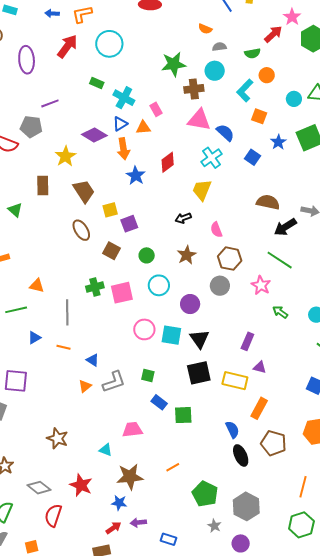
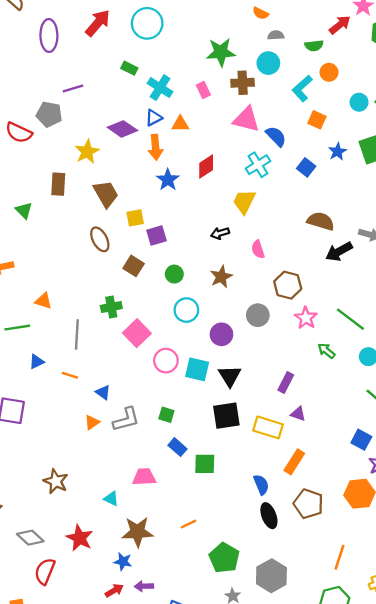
pink rectangle: (156, 109) -> (203, 90), moved
brown hexagon: (230, 259) -> (288, 285), moved
green line: (280, 260) -> (350, 319), moved
pink square: (122, 293) -> (137, 333), moved, turned -35

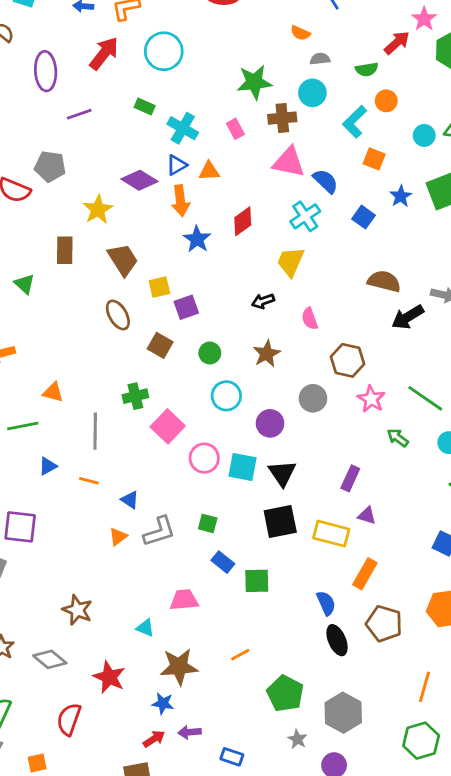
purple line: (73, 89) -> (79, 114), moved
gray diamond: (30, 538) -> (50, 659), moved

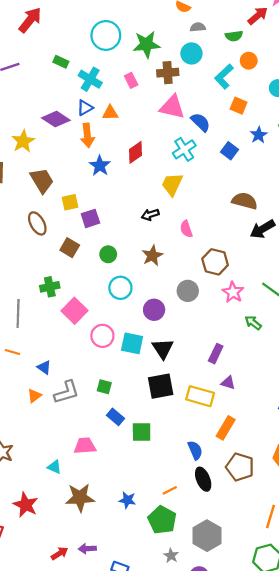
cyan circle: (164, 51) -> (106, 35), moved
orange line: (240, 655) -> (170, 490), moved
blue star: (163, 703) -> (127, 500), moved

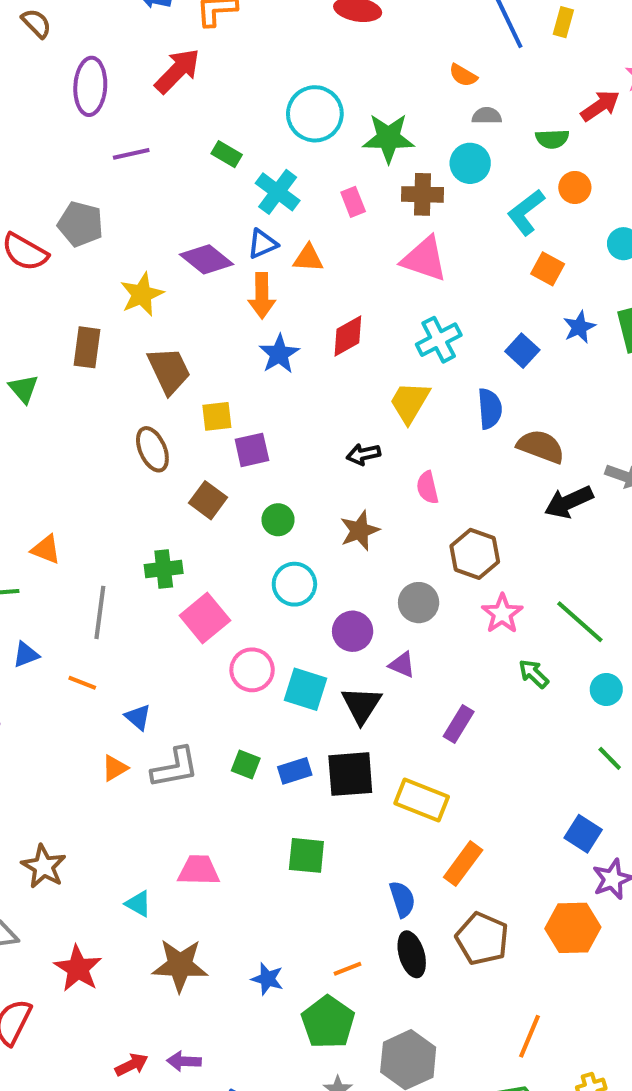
blue semicircle: (200, 122) -> (490, 409), moved, turned 35
purple triangle: (228, 383) -> (402, 665), moved
blue rectangle: (116, 417) -> (295, 771), moved, turned -63

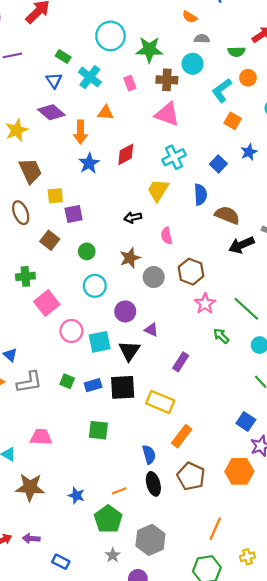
blue triangle: (262, 244) -> (54, 80), moved, turned -42
gray circle: (419, 603) -> (154, 277), moved
cyan square: (305, 689) -> (100, 342), turned -30

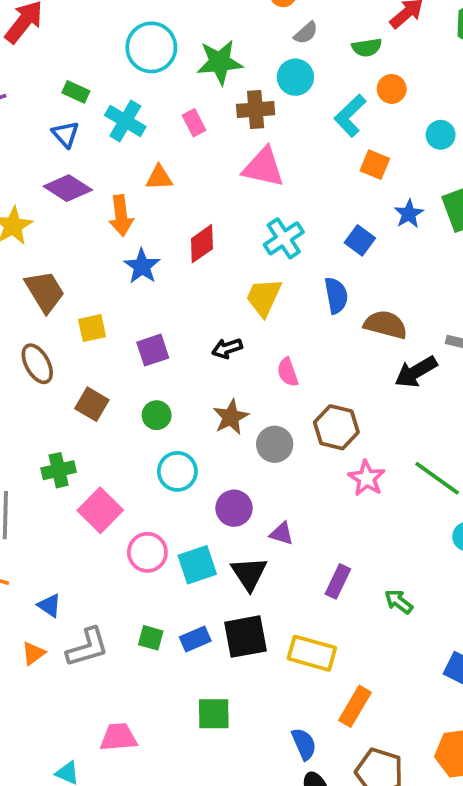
gray semicircle: (202, 39) -> (306, 33), turned 144
purple square: (74, 214) -> (153, 350), moved
green arrow: (221, 336) -> (399, 602), moved

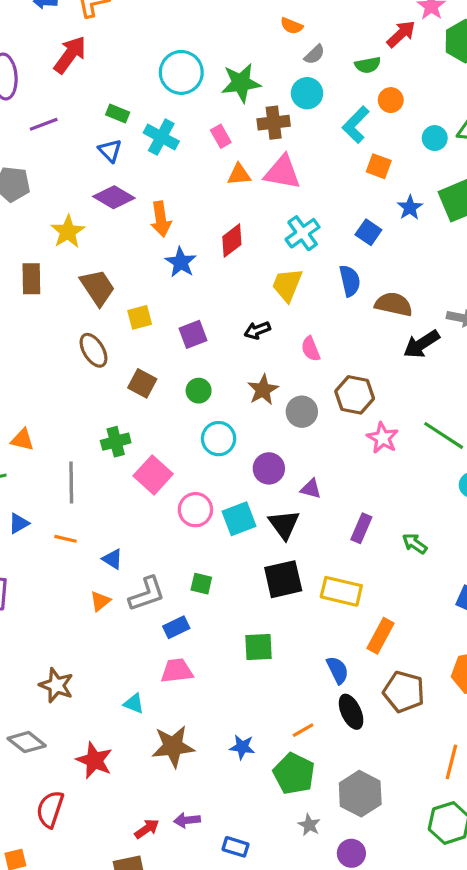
orange triangle: (159, 178) -> (239, 175), moved
blue rectangle: (195, 639) -> (176, 627), moved

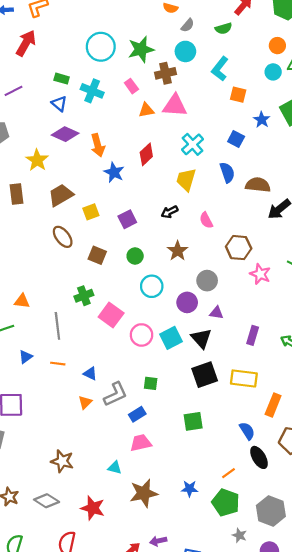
orange circle: (391, 100) -> (277, 46), moved
brown trapezoid: (97, 287) -> (61, 195), turned -80
gray circle: (302, 412) -> (207, 281), moved

